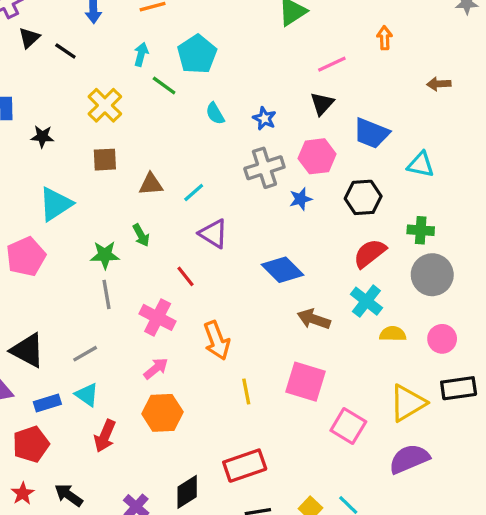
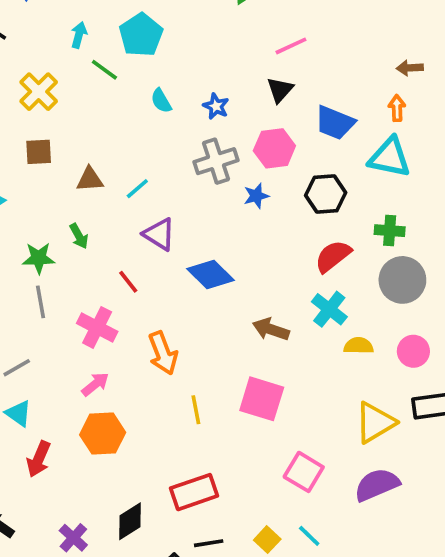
orange arrow: (385, 38) -> (397, 108), moved
cyan triangle: (421, 164) -> (390, 157), size x1.4
blue diamond: (283, 270) -> (210, 274), moved
pink square: (348, 426) -> (304, 472), moved

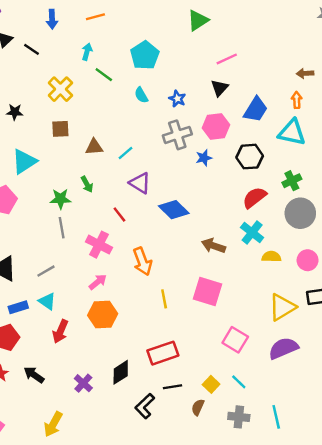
cyan pentagon: (141, 35) -> (145, 55), moved
blue trapezoid: (335, 123) -> (256, 110), turned -80
green cross: (390, 231) -> (292, 181), turned -30

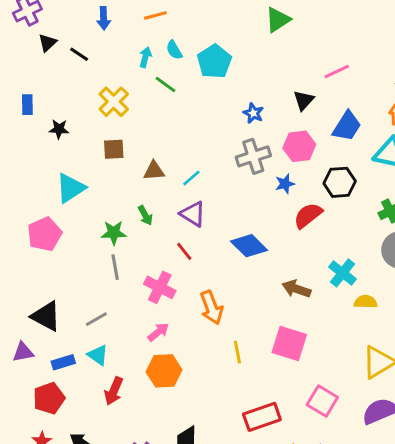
pink line: (227, 59) -> (337, 72), moved
cyan semicircle: (141, 95) -> (174, 50), moved
purple triangle: (140, 183) -> (193, 214), moved
red semicircle: (254, 198) -> (308, 215), moved
red rectangle: (163, 353) -> (262, 417), moved

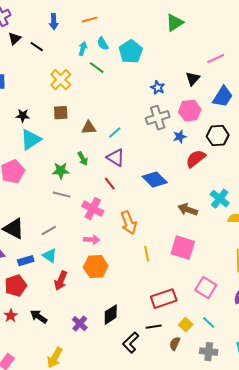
black star: (59, 129) -> (23, 116), moved
gray line: (115, 267) -> (62, 195), turned -66
pink arrow: (158, 332) -> (92, 240), turned 42

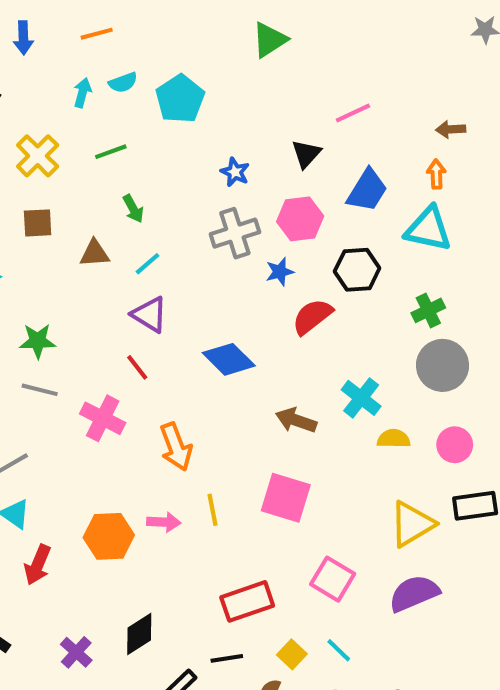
cyan semicircle: (103, 44) -> (123, 83), turned -80
green line: (97, 68) -> (111, 152), moved, turned -56
green arrow: (83, 159) -> (133, 209), moved
pink arrow: (92, 240) -> (164, 522), moved

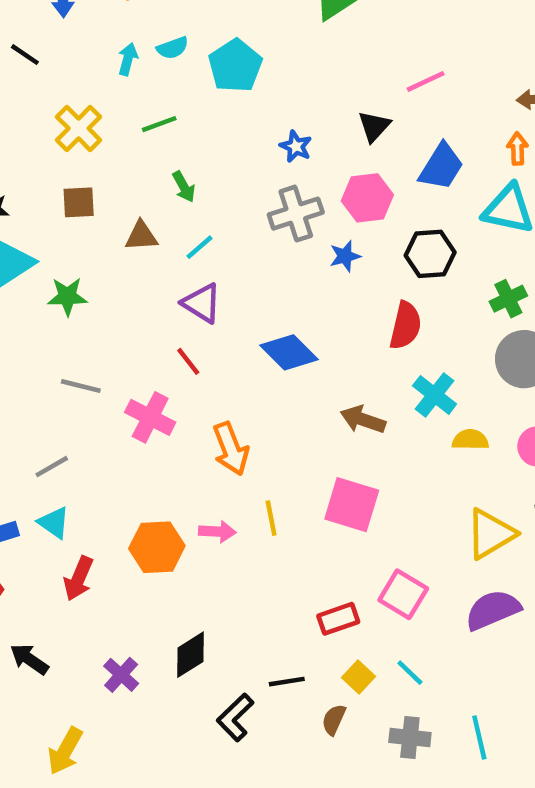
red semicircle: (312, 317) -> (405, 326), moved, turned 141
green star: (38, 341) -> (67, 296), moved
red rectangle: (247, 601) -> (338, 619), moved, size x0.7

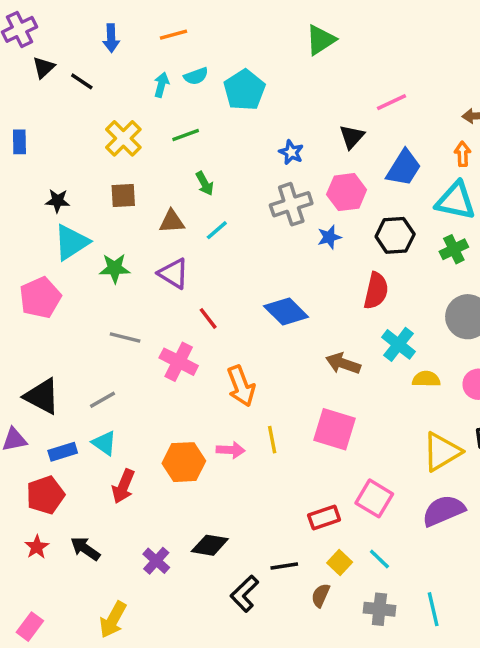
green cross: (508, 299) -> (454, 249), moved
purple triangle: (202, 303) -> (174, 273), moved
black diamond: (191, 655) -> (210, 545), turned 42

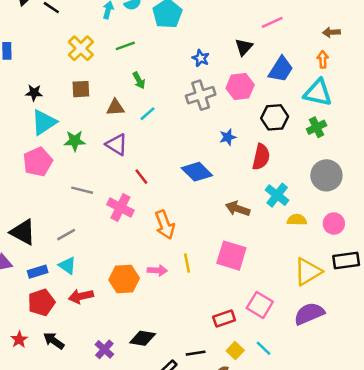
blue star: (329, 237) -> (228, 137), moved
pink pentagon: (40, 298) -> (38, 162), moved
red arrow: (123, 486) -> (81, 296), turned 55
red pentagon: (45, 495) -> (41, 302), moved

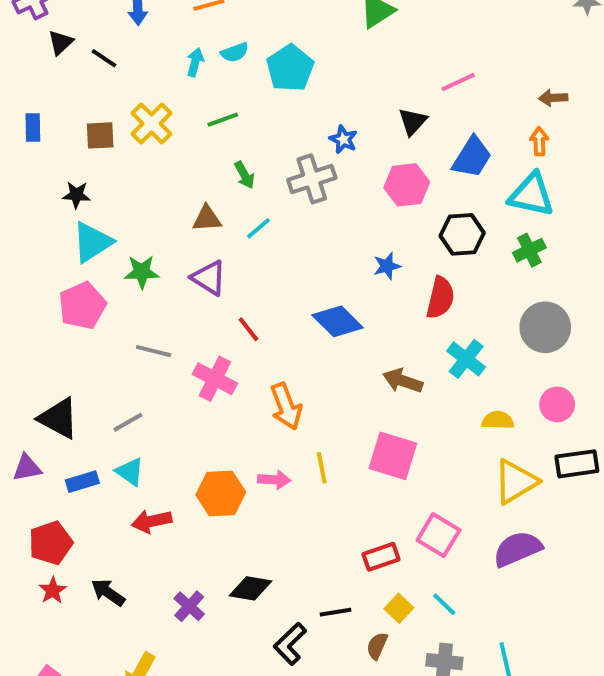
brown square: (81, 89) -> (100, 135), moved
gray cross: (201, 95) -> (312, 179), moved
yellow semicircle: (297, 220) -> (498, 420), moved
red pentagon: (41, 302) -> (51, 543), moved

